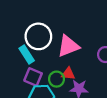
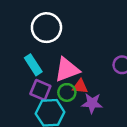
white circle: (38, 36) -> (46, 28), moved
pink triangle: (68, 46) -> (67, 70), moved

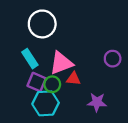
green circle: (67, 92) -> (52, 84), moved
purple star: (92, 103) -> (97, 102), moved

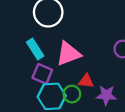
red triangle: (73, 79) -> (86, 81), moved
green circle: (52, 84) -> (72, 94), moved

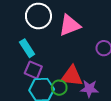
pink triangle: (68, 54) -> (70, 25), moved
red triangle: (86, 81) -> (72, 76), size x1.6

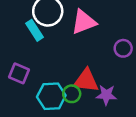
cyan rectangle: (27, 48) -> (35, 30), moved
purple square: (33, 70) -> (19, 73), moved

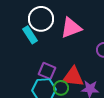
purple square: (19, 73) -> (47, 71), moved

